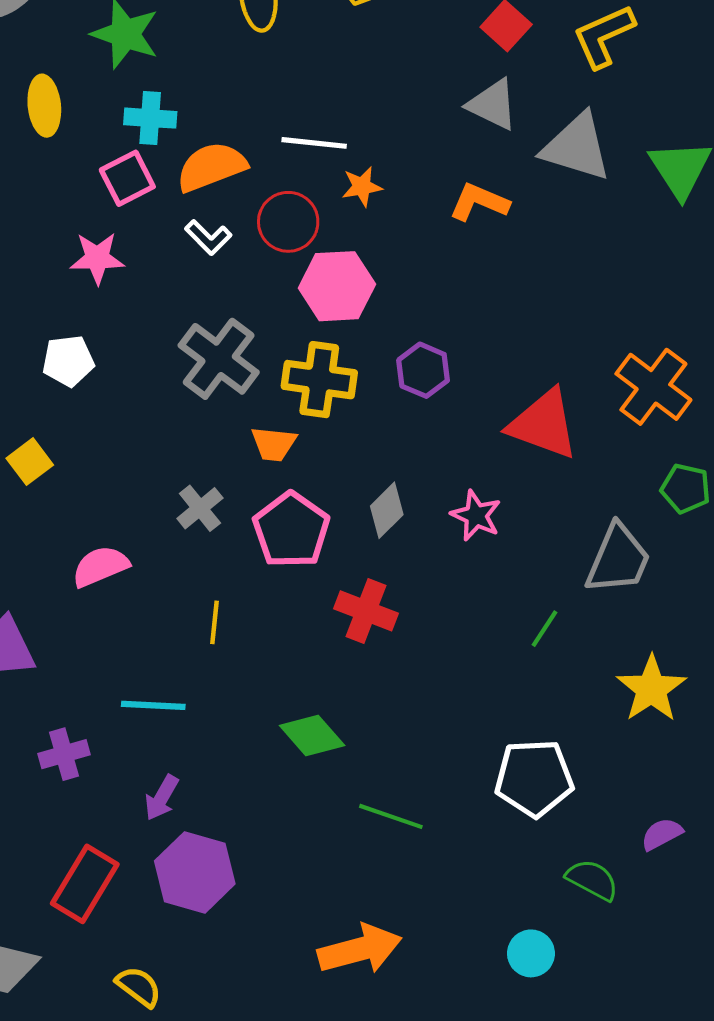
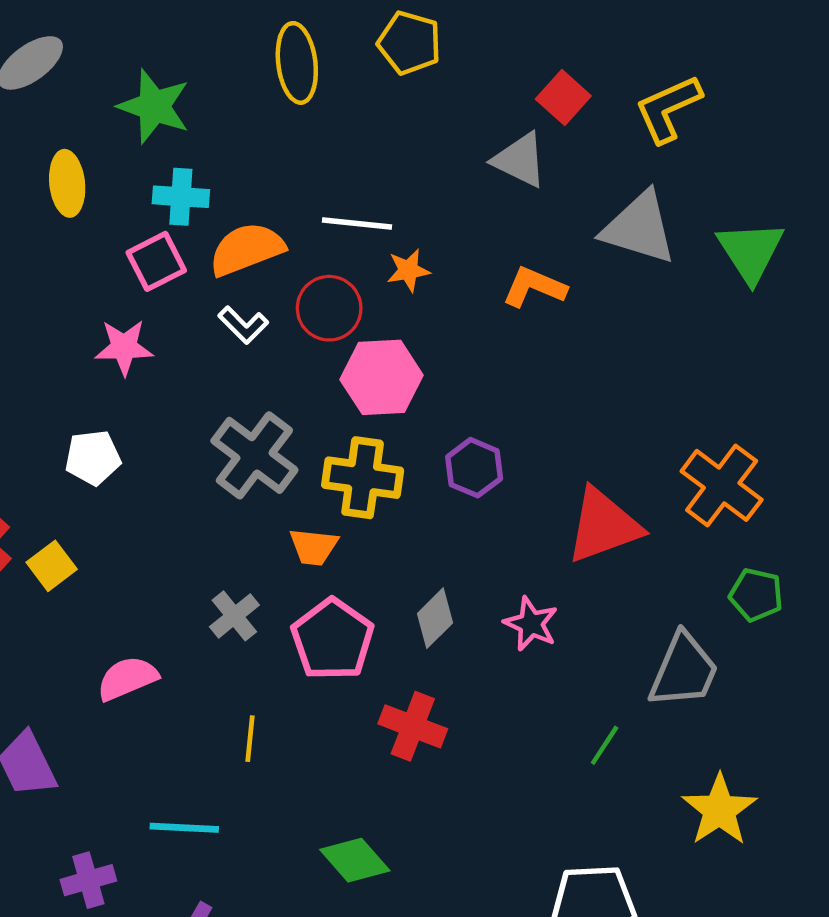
gray triangle: (493, 105) -> (520, 160), moved
red triangle: (543, 424) -> (603, 526), turned -40

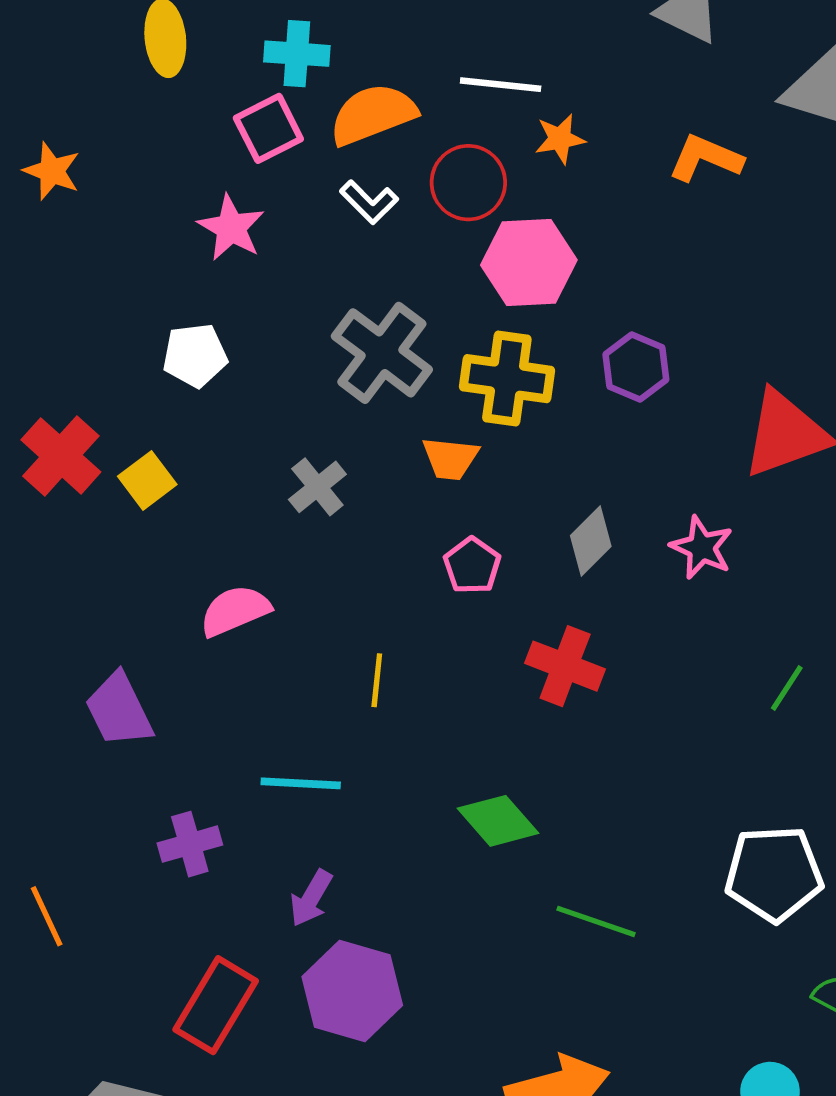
pink star: (124, 347) -> (231, 228), turned 30
gray cross: (234, 616) -> (317, 487), moved
pink pentagon: (332, 639) -> (472, 566), size x0.6

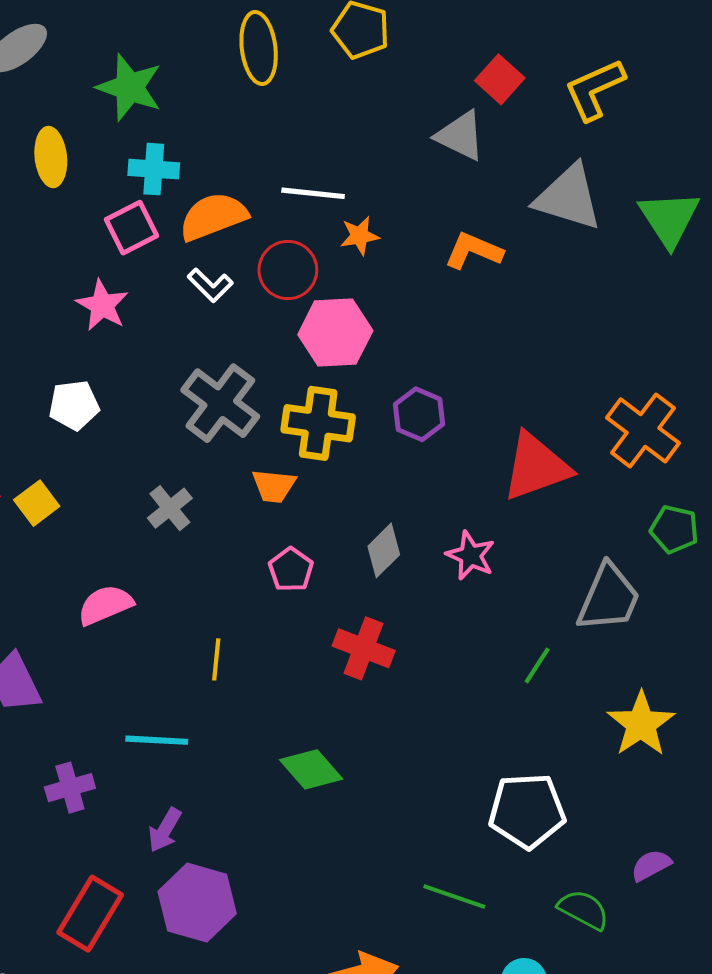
green line: (596, 921) -> (454, 897), moved

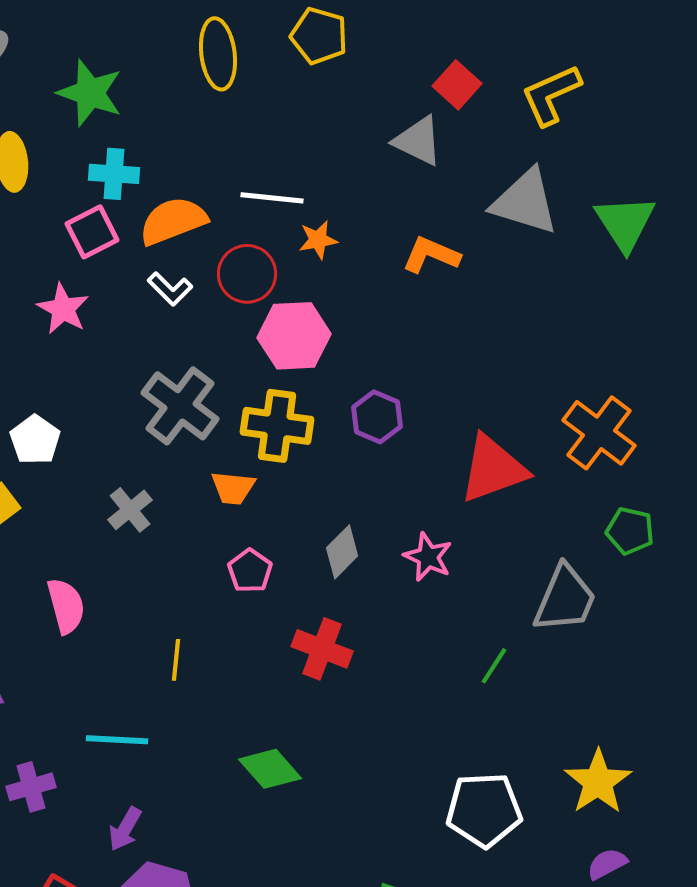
white pentagon: (74, 405) -> (35, 440), moved, turned -30
pink semicircle: (105, 605) -> (66, 606), turned 98
yellow star: (641, 724) -> (598, 782), moved

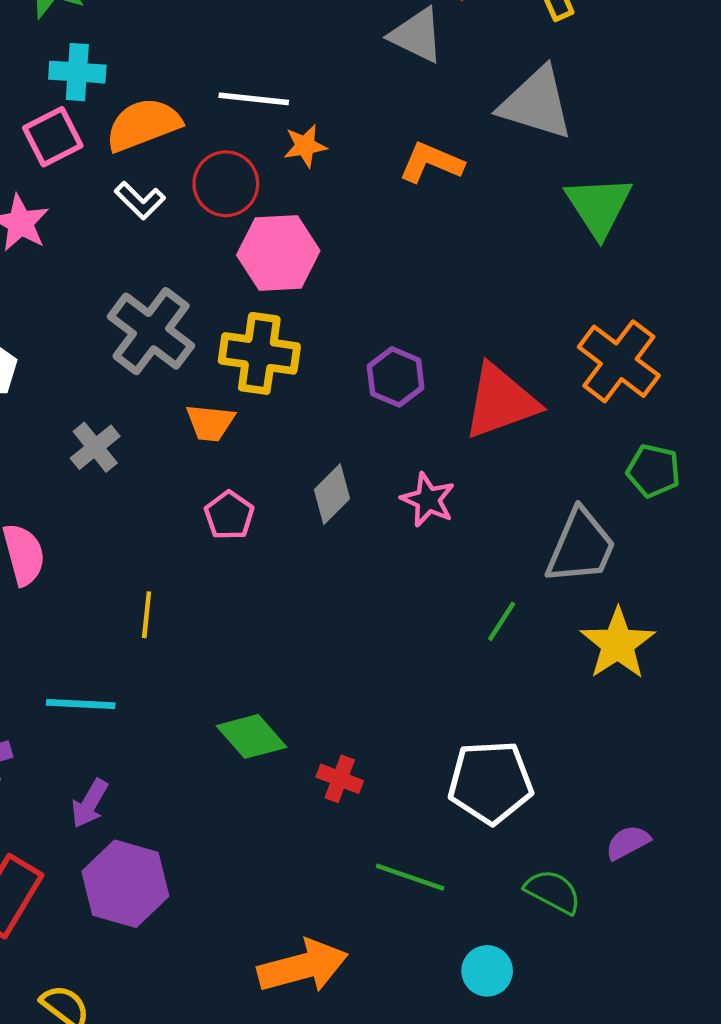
green triangle: (625, 223) -> (599, 206), moved
purple hexagon: (377, 417) -> (396, 377), moved
red cross: (322, 649) -> (340, 779), moved, size x0.7
yellow star: (598, 782) -> (618, 644), moved

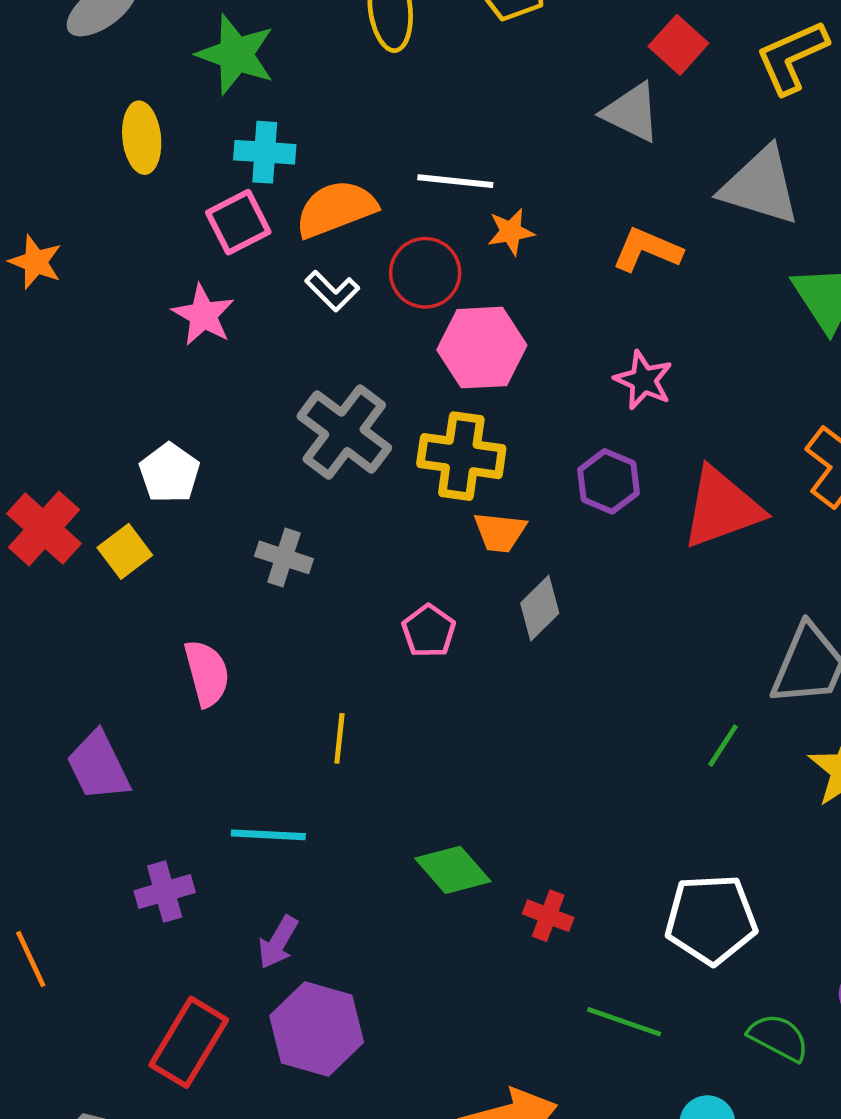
orange trapezoid: (210, 423) -> (500, 532), moved
gray cross: (95, 447) -> (284, 557), turned -33
pink star: (428, 500) -> (643, 380), moved

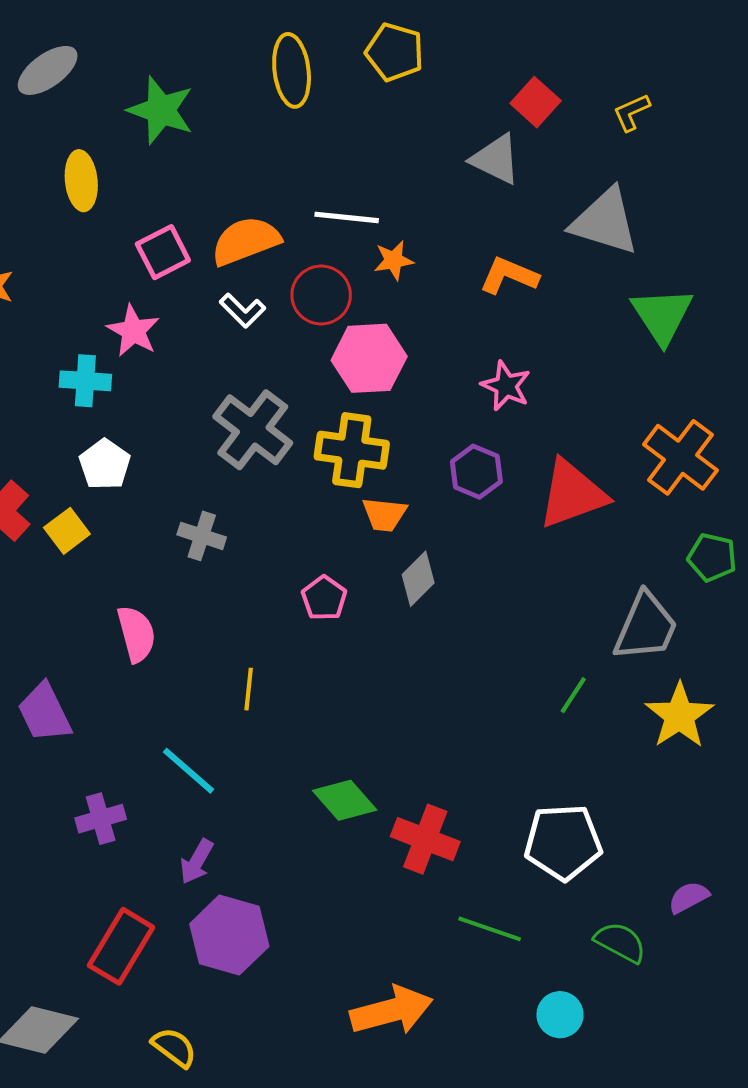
yellow L-shape: (792, 57) -> (631, 112), size x0.6
cyan cross: (265, 152) -> (85, 381), moved
cyan line: (268, 835) -> (188, 771), turned 38
red cross: (548, 916) -> (425, 839), size x1.6

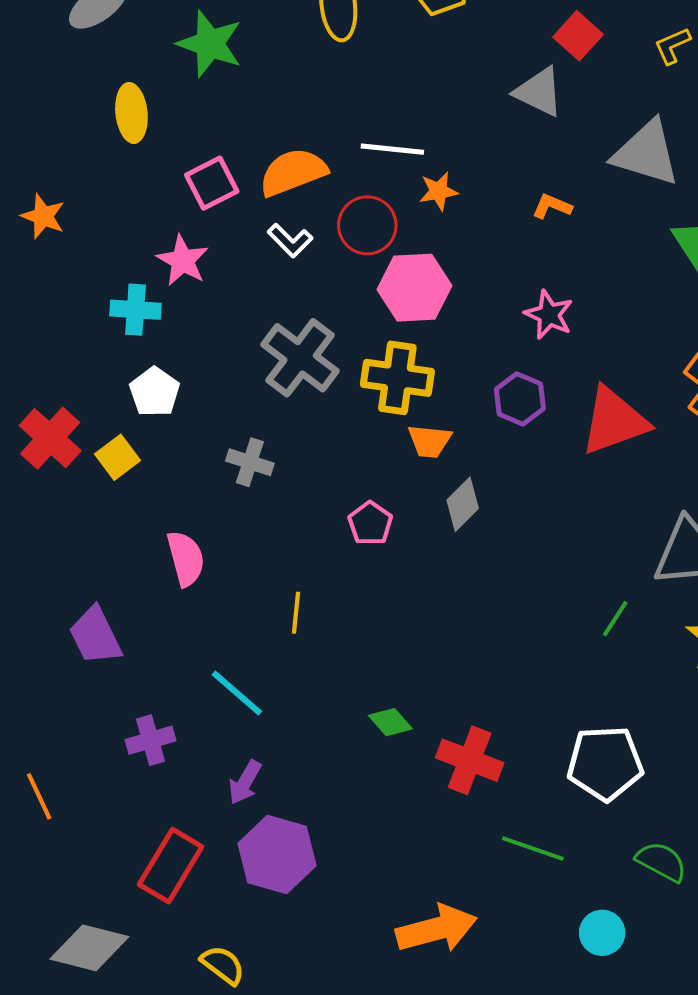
orange L-shape: (509, 276) -> (552, 206), size x0.7
green diamond: (345, 800) -> (390, 722), size x0.7

